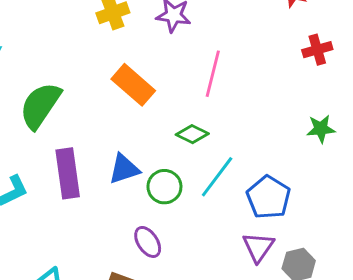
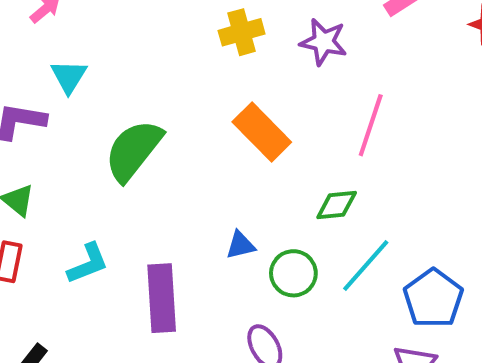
green diamond: (192, 134) -> (337, 205), turned -36
blue triangle: (124, 169) -> (240, 245), size x0.7
purple rectangle: (68, 173) -> (162, 298), moved

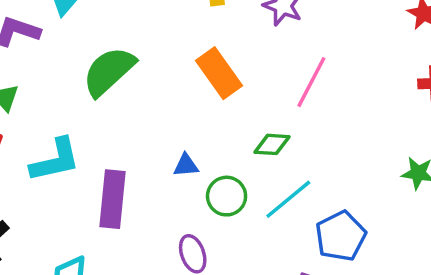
cyan L-shape: (88, 263) -> (55, 160), size x1.4

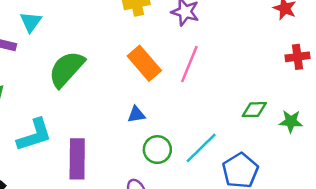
pink line: (311, 82) -> (189, 64), moved
green diamond: (272, 144) -> (254, 110), moved
blue triangle: (186, 165) -> (136, 114), moved

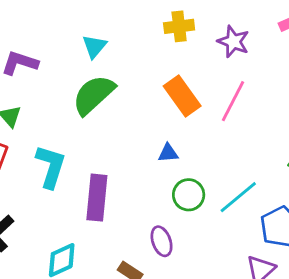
cyan triangle: (31, 22) -> (94, 46), moved
cyan L-shape: (34, 135) -> (51, 166), turned -60

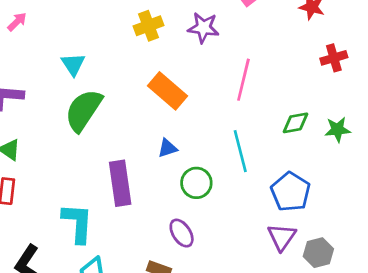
pink line: (233, 101) -> (243, 80), moved
cyan L-shape: (51, 166) -> (78, 223), moved
cyan line: (238, 197) -> (240, 151), moved, turned -51
purple rectangle: (97, 198) -> (120, 183), moved

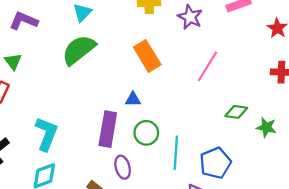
cyan line: (240, 151) -> (176, 153), moved
purple rectangle: (120, 183) -> (108, 129), moved

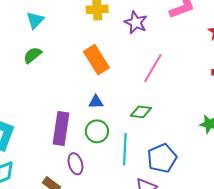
green semicircle: (79, 50) -> (32, 55), size x0.6
blue triangle: (133, 99) -> (96, 102), moved
green diamond: (236, 112) -> (141, 112), moved

